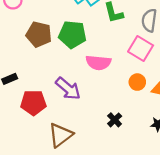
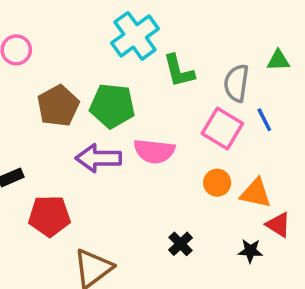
brown pentagon: (39, 34) -> (58, 106), turned 30
purple arrow: (68, 89) -> (98, 158), moved, turned 140

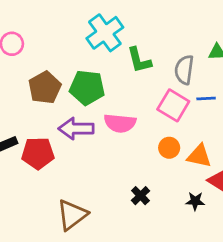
blue line: (264, 120) -> (206, 98), turned -66
red pentagon: (49, 216) -> (38, 153), moved

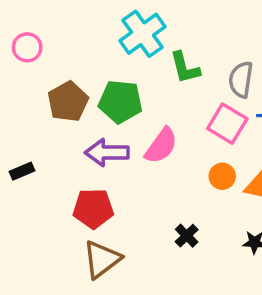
pink semicircle: (120, 123) -> (161, 146), turned -60
red pentagon: (38, 153) -> (93, 208), moved

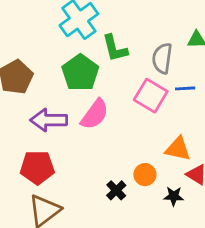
green pentagon: (120, 102) -> (80, 73), moved, turned 30
orange circle: (222, 176) -> (145, 175), moved

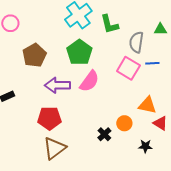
green L-shape: (115, 48) -> (109, 24), moved
black star: (174, 196) -> (145, 146), moved

